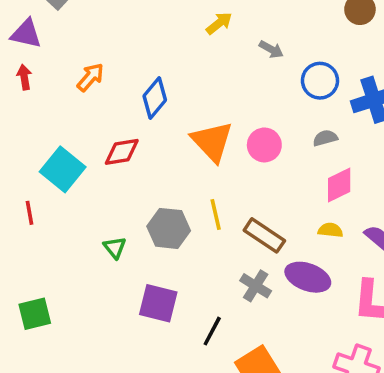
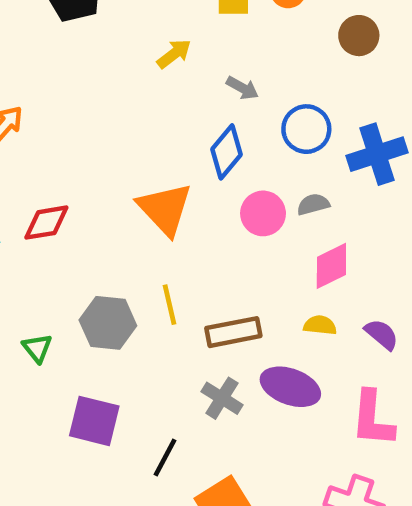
blue diamond: (155, 98) -> (227, 152), moved
pink circle: (264, 145) -> (263, 213), moved
brown rectangle: (264, 235) -> (233, 332), turned -45

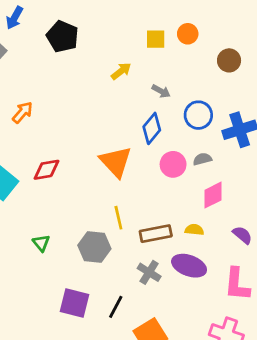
gray hexagon: (108, 323) -> (94, 247), moved
yellow semicircle: (320, 325) -> (194, 230), moved
purple square: (94, 421) -> (74, 303), moved

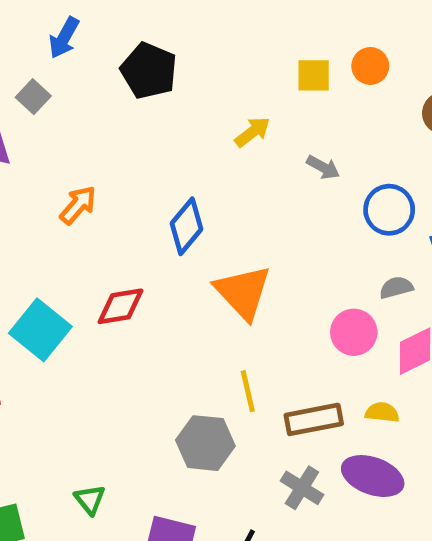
blue diamond: (152, 128) -> (186, 226), moved
pink circle: (173, 164) -> (354, 332), moved
green triangle: (41, 243) -> (90, 500), moved

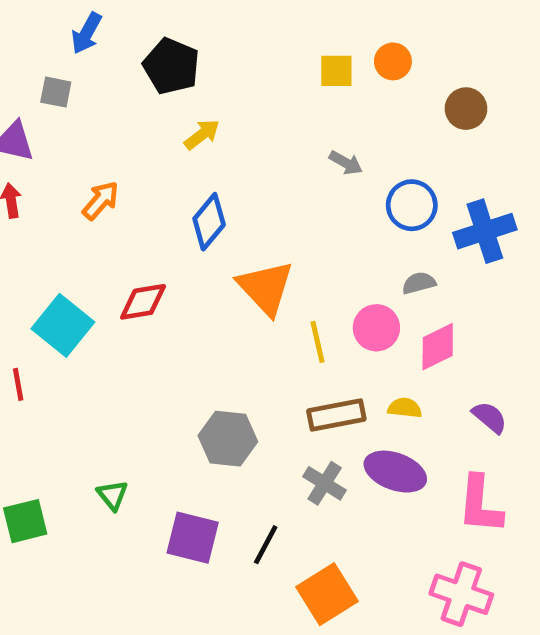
gray square: (33, 97) -> (56, 92), turned -32
yellow arrow: (252, 132) -> (202, 134), moved
yellow line: (248, 391) -> (317, 342), moved

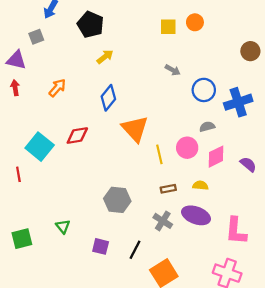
gray square: (56, 92) -> (36, 37), turned -32
brown circle: (466, 109) -> (250, 51), moved
brown rectangle: (336, 415) -> (168, 189), size x0.6
purple semicircle: (490, 417) -> (248, 164), moved
purple square: (193, 538) -> (101, 246), size x0.7

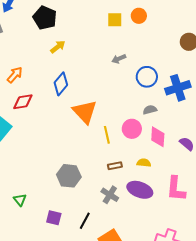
gray arrow: (173, 70) -> (119, 59), turned 128
red diamond: (77, 135) -> (23, 102), moved
pink diamond: (216, 157) -> (158, 137), turned -60
pink L-shape: (236, 231) -> (176, 189), moved

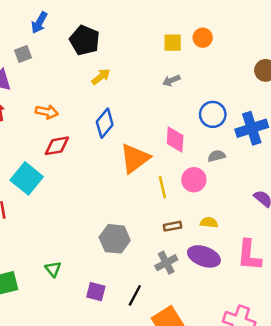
gray arrow: (119, 59) -> (171, 80), moved
orange arrow: (15, 75) -> (47, 112), turned 60
orange triangle: (85, 112) -> (135, 158), turned 36
pink diamond: (158, 137) -> (175, 140), moved
gray cross: (110, 195) -> (166, 263), turned 30

